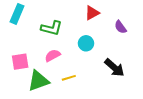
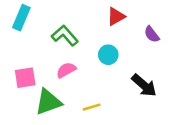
green L-shape: (52, 28) -> (65, 36), turned -145
yellow line: (69, 78) -> (92, 107), moved

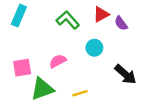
purple semicircle: (152, 34) -> (121, 23), moved
green L-shape: (65, 36) -> (68, 20), moved

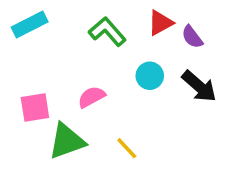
cyan rectangle: (19, 16) -> (30, 25), turned 40
black arrow: (125, 74) -> (199, 86), moved
yellow line: (80, 93) -> (127, 148), turned 64

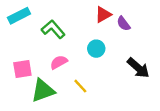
green L-shape: (107, 32) -> (53, 29), moved
black arrow: (199, 86) -> (138, 68), moved
yellow line: (127, 148) -> (80, 86), moved

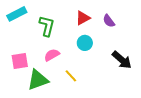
red triangle: (103, 15) -> (83, 18), moved
green L-shape: (53, 29) -> (47, 26), turned 55

